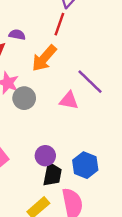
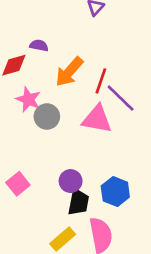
red line: (59, 24) -> (101, 81), moved
pink triangle: (69, 100) -> (97, 119), size x1.4

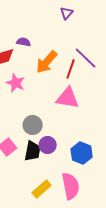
purple line: (121, 98) -> (86, 58), moved
gray circle: (47, 117) -> (33, 125), moved
black trapezoid: (78, 202) -> (33, 151), moved

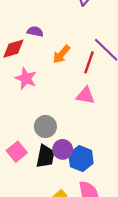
orange arrow: (47, 62) -> (61, 54), size x0.7
pink triangle: (68, 98) -> (86, 96), size x0.7
blue hexagon: (82, 153) -> (81, 159), moved

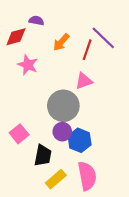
pink triangle: (86, 96) -> (84, 81), turned -30
gray circle: (45, 126) -> (63, 106), moved, size x1.5
black trapezoid: (45, 156) -> (43, 155), moved

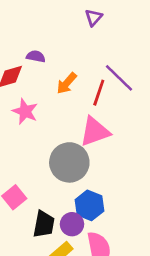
pink triangle: (84, 81) -> (95, 132), size x1.4
purple circle: (62, 132) -> (72, 224), moved

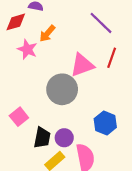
orange arrow: (67, 83) -> (47, 34), moved
red line: (99, 93) -> (112, 58), moved
blue hexagon: (89, 205) -> (105, 123), moved

